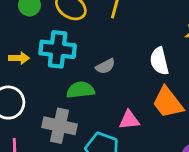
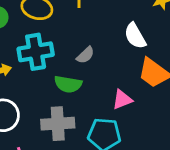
green semicircle: (80, 90) -> (68, 84), turned -148

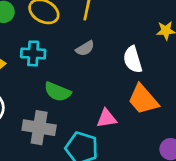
cyan cross: (36, 52) -> (33, 53), size x0.7
gray semicircle: (85, 55) -> (85, 48), moved

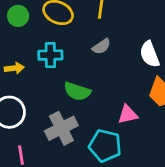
gray cross: (39, 128) -> (61, 128), turned -32

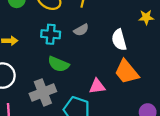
cyan cross: (50, 55) -> (51, 34), moved

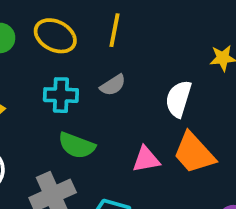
white semicircle: (119, 40) -> (178, 99), turned 35
pink triangle: (97, 86) -> (146, 159), moved

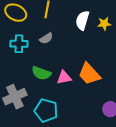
white semicircle: (178, 99) -> (82, 20), moved
green semicircle: (77, 145) -> (41, 73), moved

